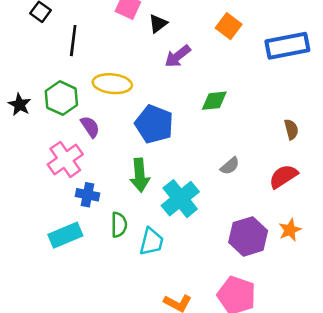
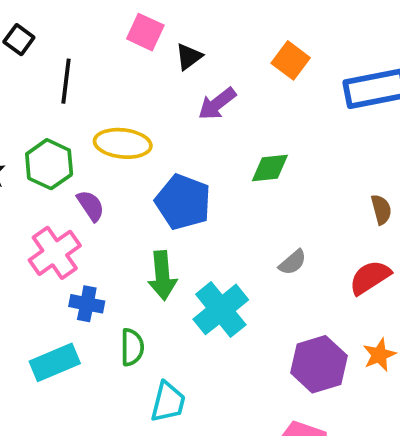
cyan trapezoid: (152, 242) -> (168, 402), moved

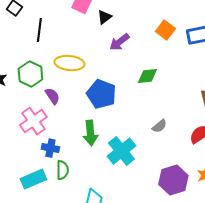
orange square: (291, 60) -> (165, 30), moved
green semicircle: (132, 347) -> (62, 170), moved

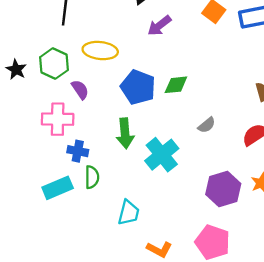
green diamond: (147, 76) -> (176, 85), moved
pink cross: (33, 121) -> (58, 119), turned 36

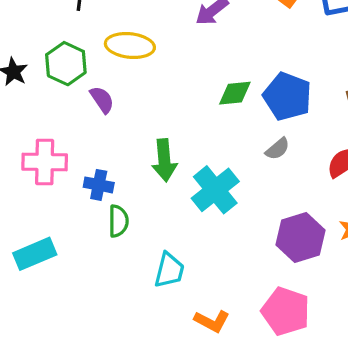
blue pentagon: (138, 87) -> (287, 96), moved
pink cross: (58, 119) -> (45, 162), moved
cyan rectangle: (58, 188) -> (35, 254), moved

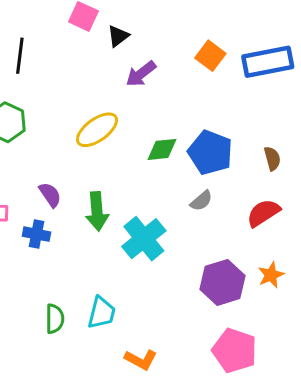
yellow ellipse: (130, 46) -> (97, 130), moved, turned -42
purple semicircle: (102, 100) -> (50, 195), moved
green semicircle: (118, 221) -> (55, 319), moved
pink pentagon: (286, 311) -> (235, 350), moved

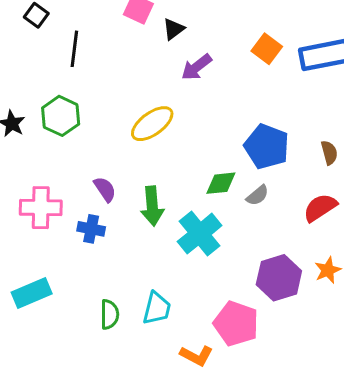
green diamond: (162, 149) -> (221, 183), moved
pink pentagon: (235, 350) -> (236, 324), moved

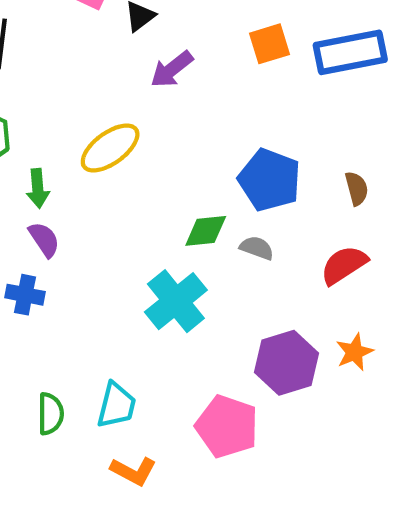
orange square: (267, 49) -> (269, 44), turned 36
gray semicircle: (258, 195) -> (257, 248), turned -120
green arrow: (152, 206) -> (38, 188), moved, size x0.7
orange L-shape: (196, 356) -> (133, 471), moved

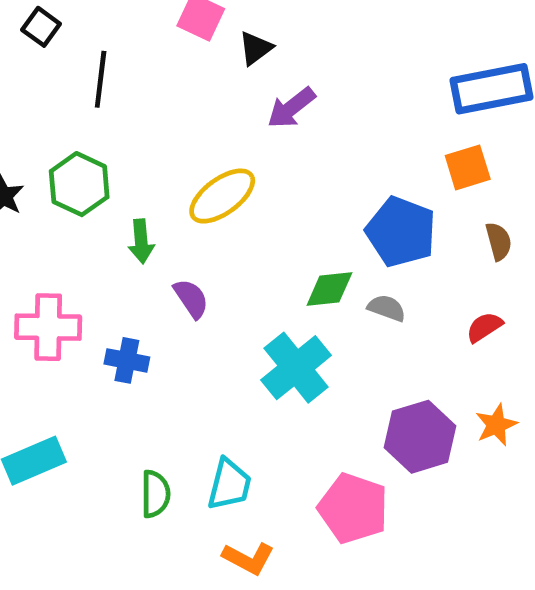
orange square: (269, 44) -> (468, 167), moved
purple semicircle: (44, 239) -> (191, 299), moved
red semicircle: (344, 265) -> (484, 327), size x0.7

